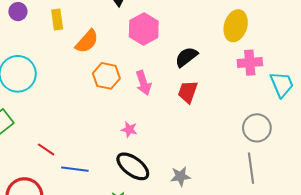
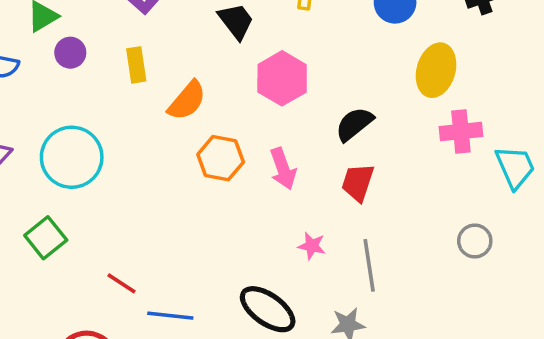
gray circle: (257, 128) -> (475, 241), size x0.7
pink star: (129, 129) -> (312, 246), moved
gray line: (251, 168) -> (369, 265), moved

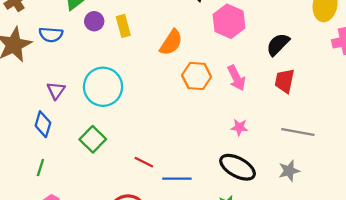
yellow rectangle: (136, 65) -> (123, 26), moved
pink star: (312, 246) -> (239, 127), moved
gray line: (369, 265) -> (298, 132), turned -64

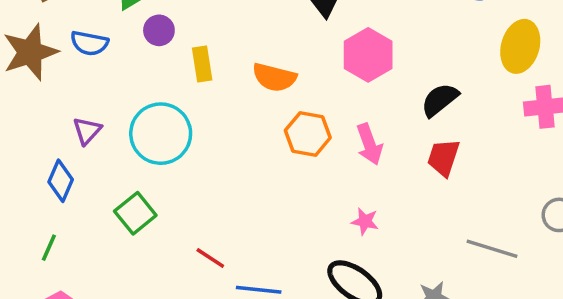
yellow rectangle: (123, 26) -> (202, 64), moved
orange semicircle: (171, 42) -> (274, 77), turned 64
gray line: (298, 132) -> (492, 249), moved

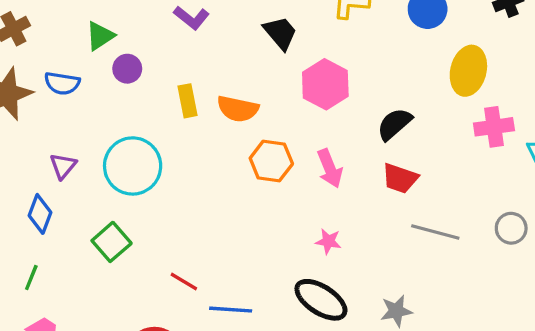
yellow rectangle: (202, 64) -> (187, 101), moved
red trapezoid: (443, 158) -> (400, 178), turned -87
gray line: (492, 249) -> (435, 232), moved

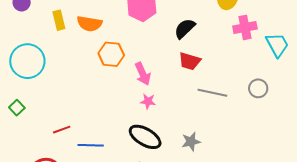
pink arrow: (330, 168) -> (143, 74), moved
green square: (112, 242) -> (17, 108), size x0.7
red line: (184, 281) -> (62, 130), turned -48

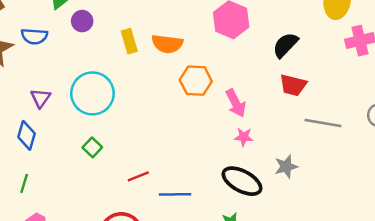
green square: (17, 108) -> (92, 147), moved
gray star: (191, 142) -> (286, 167), moved

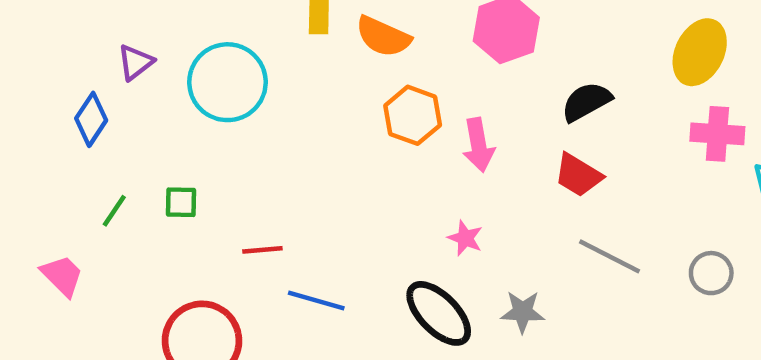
pink arrow: (236, 103) -> (478, 145), moved
green square: (92, 147) -> (181, 202), moved, turned 30
green line: (24, 183) -> (114, 211), moved

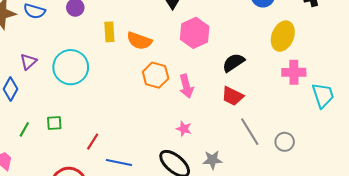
red line: (262, 250) -> (93, 142), turned -48
gray line: (610, 256) -> (250, 132), turned 36
gray circle: (711, 273) -> (285, 142), moved

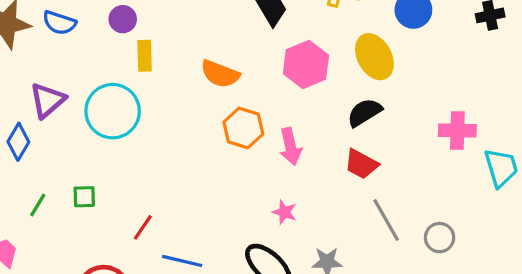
yellow rectangle: (109, 32) -> (145, 56), moved
yellow ellipse: (283, 36) -> (374, 57), moved, turned -52
purple triangle: (28, 62) -> (47, 100), size x1.4

